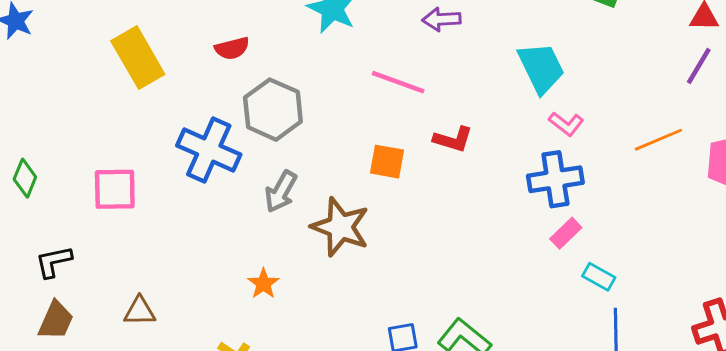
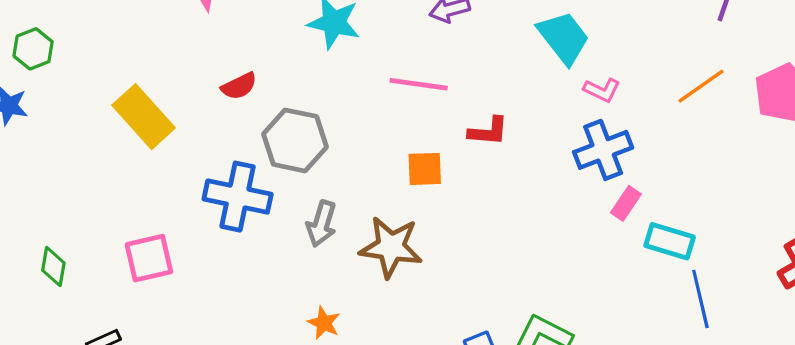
cyan rectangle: (599, 277) -> (670, 241), size x1.4

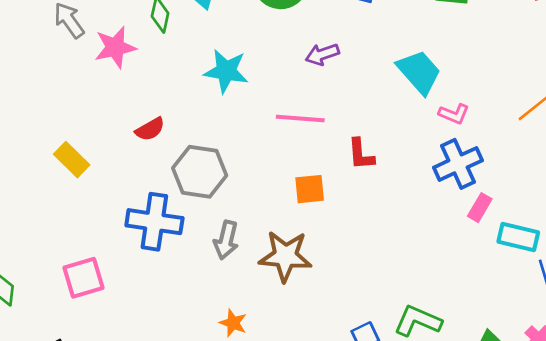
yellow rectangle: (144, 117) -> (72, 160), size x0.7
red L-shape: (488, 131) -> (361, 154), turned 84

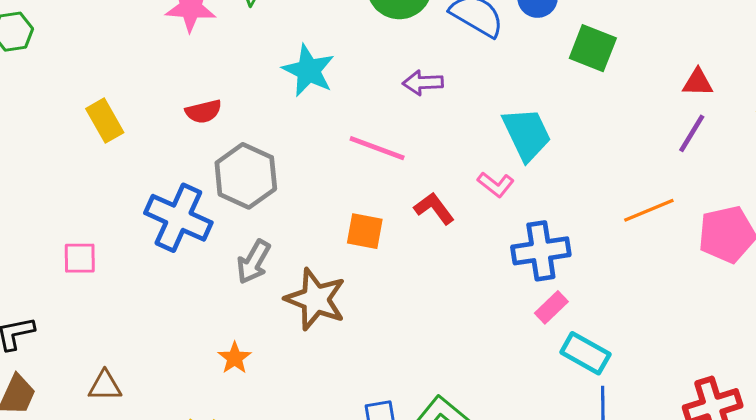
pink L-shape: (454, 114) -> (496, 185), moved
red L-shape: (361, 154) -> (434, 208), turned 132
pink square: (83, 278) -> (80, 258), size x0.7

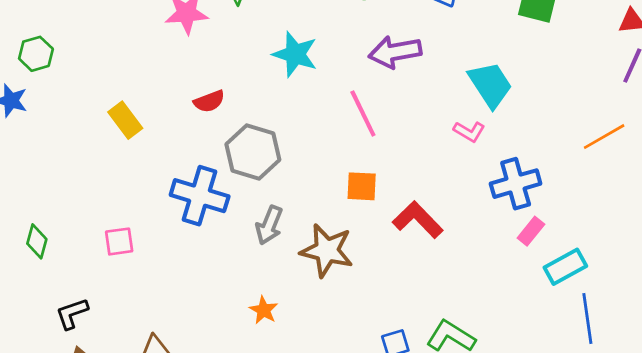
purple arrow: (423, 83) -> (395, 52), size x1.5
pink line: (377, 148) -> (363, 113), turned 51
red L-shape: (434, 208) -> (418, 220), moved, size x1.4
cyan rectangle: (585, 353) -> (565, 267), turned -51

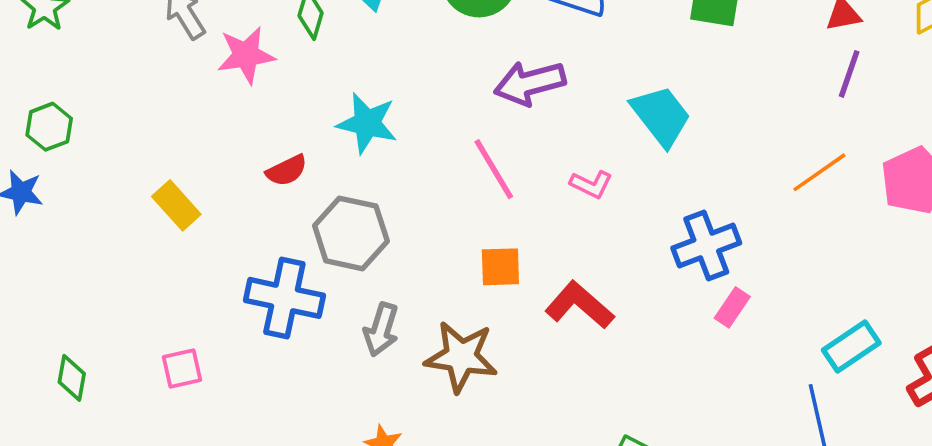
cyan star: (295, 54) -> (367, 123), moved
pink L-shape: (469, 132) -> (591, 184), moved
cyan rectangle: (565, 267) -> (851, 347), moved

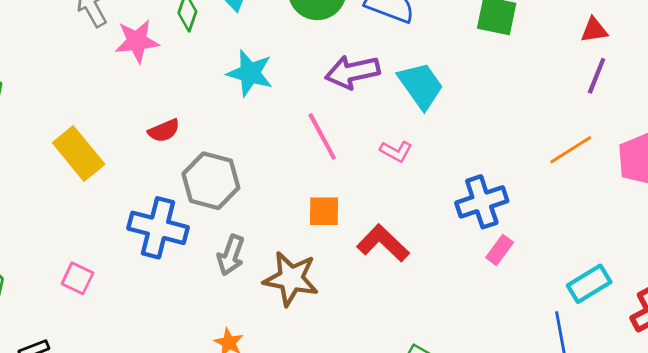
cyan trapezoid: (661, 116) -> (421, 86), moved
cyan star: (367, 123) -> (250, 73), moved
yellow rectangle: (176, 205) -> (79, 153), size x1.4
pink square: (182, 369) -> (77, 278), turned 36

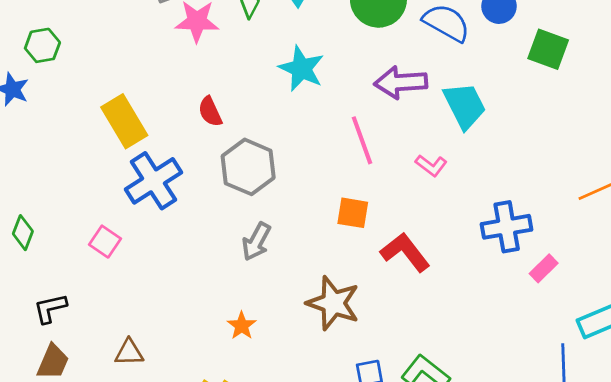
red semicircle: (164, 131) -> (210, 112), turned 80
blue cross: (158, 228) -> (154, 181), moved, turned 34
pink rectangle: (500, 250) -> (544, 268), moved
brown star: (291, 279) -> (333, 303), moved

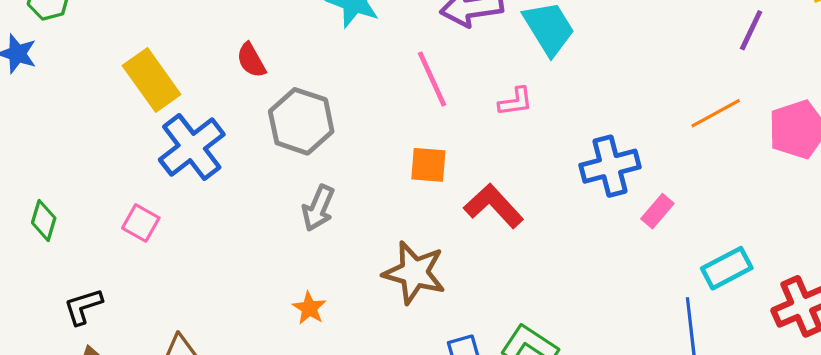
pink L-shape: (431, 165) -> (515, 102), turned -40

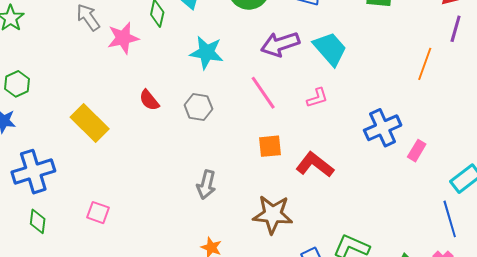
orange line: (716, 113) -> (425, 64), moved, turned -32
gray hexagon: (301, 121) -> (198, 107), moved, size x0.7
blue cross: (192, 147) -> (33, 172), moved, turned 30

